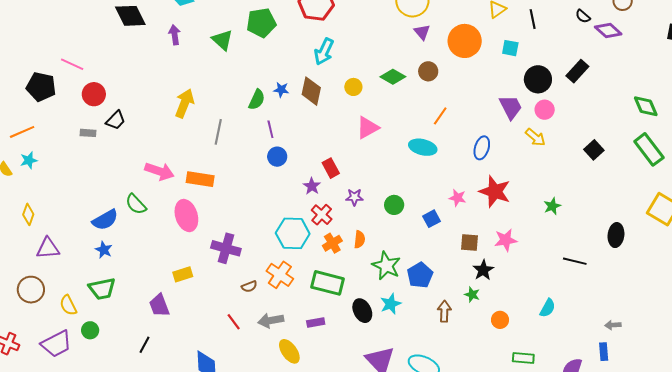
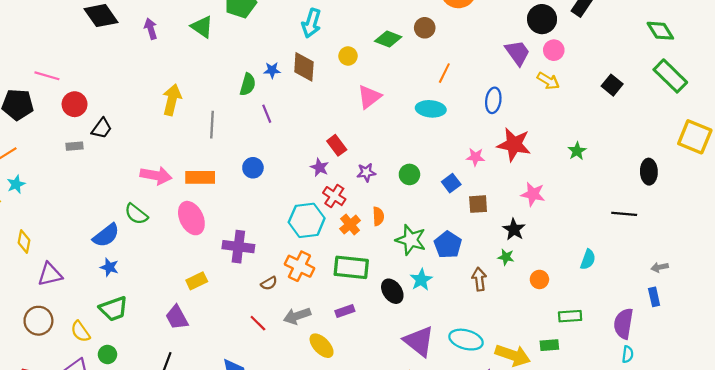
blue circle: (277, 157) -> (253, 168), moved
pink star: (506, 240) -> (533, 194), turned 30
brown square: (469, 242) -> (478, 204), moved
black line: (575, 261) -> (624, 214), moved

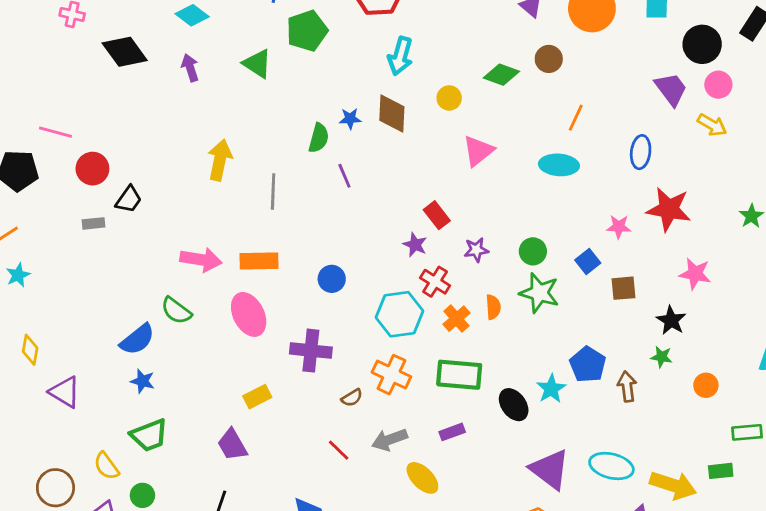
blue circle: (253, 168) -> (332, 279), moved
green star: (411, 240) -> (539, 293), moved
blue pentagon: (448, 245) -> (588, 365), moved
purple triangle: (50, 274) -> (65, 392), turned 45
brown circle: (38, 321) -> (55, 488), moved

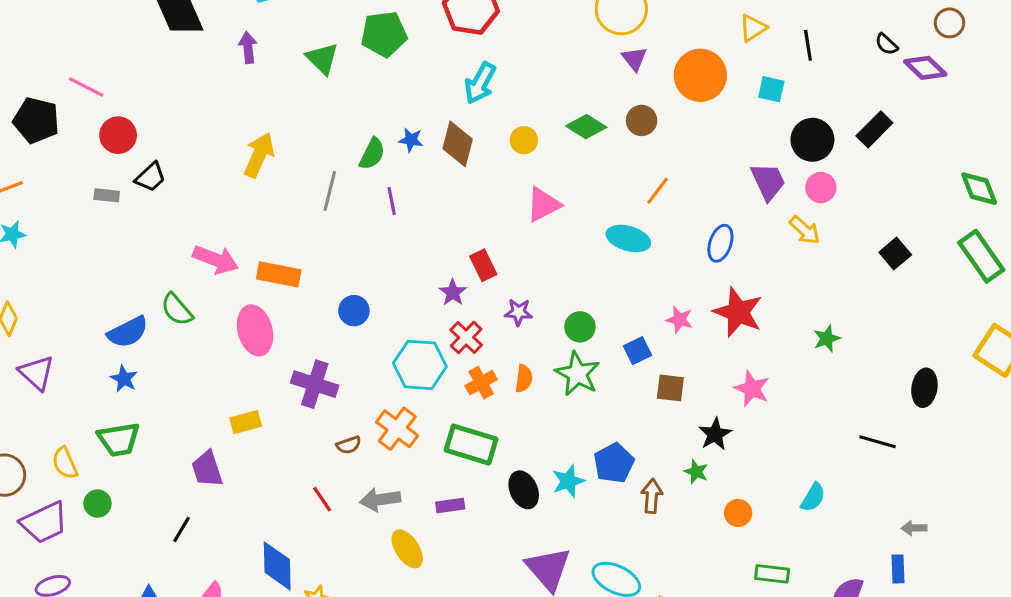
gray line: (273, 192) -> (330, 191), moved

